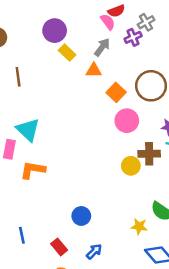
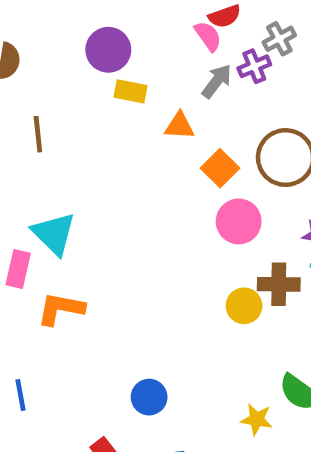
gray arrow: (102, 47) -> (217, 81), moved
yellow rectangle: (67, 53) -> (130, 91), turned -35
blue line: (22, 235) -> (20, 395), moved

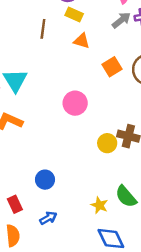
orange triangle: (179, 126) -> (82, 41), moved
brown line: (38, 134) -> (43, 29), moved
pink circle: (239, 221) -> (75, 103), moved

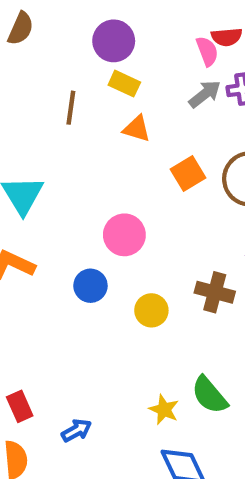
yellow circle: (107, 143) -> (151, 310), moved
blue circle: (45, 180) -> (90, 286), moved

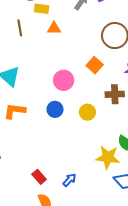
orange square: (188, 174) -> (95, 65), moved
yellow star: (164, 410) -> (108, 157), size x1.6

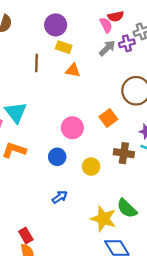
red rectangle: (39, 177) -> (26, 235), moved
blue arrow: (69, 180) -> (60, 197), moved

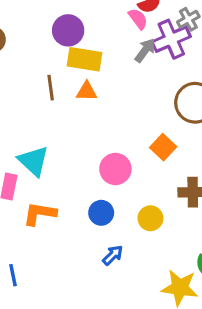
purple cross: (127, 43) -> (171, 39), size x1.6
yellow rectangle: (64, 47) -> (84, 59), size x1.5
orange triangle: (73, 70) -> (87, 91), moved
blue arrow: (60, 197) -> (113, 255), moved

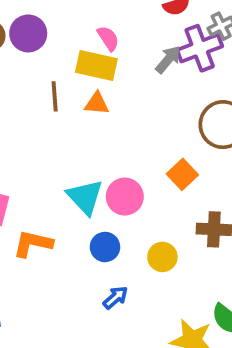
pink semicircle: (138, 19) -> (108, 38), moved
purple circle: (68, 30) -> (28, 33), moved
cyan triangle: (33, 161) -> (85, 197), moved

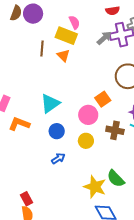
orange triangle: (97, 103) -> (63, 55), turned 32
cyan triangle: (85, 197) -> (50, 103), turned 30
pink circle: (125, 197) -> (88, 115), moved

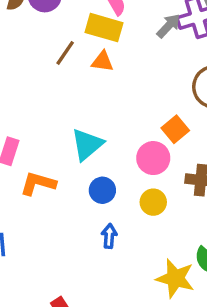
brown line: (42, 49) -> (65, 53), turned 35
orange triangle: (63, 55) -> (102, 61), turned -32
blue arrow: (58, 158) -> (109, 236), turned -48

